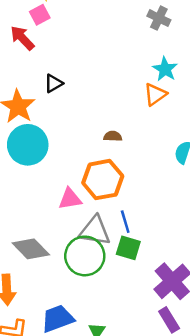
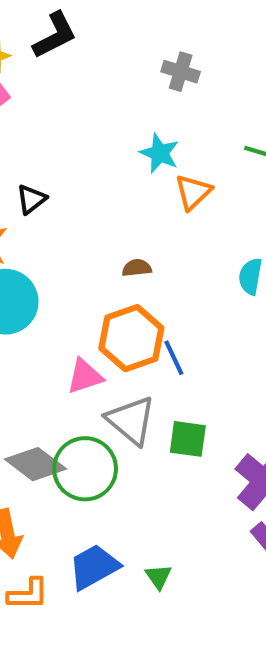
cyan star: (165, 69) -> (160, 153), moved
blue line: (125, 222) -> (174, 358), moved
gray triangle: (95, 231) -> (131, 420), turned 40
green circle: (85, 256) -> (85, 469), moved

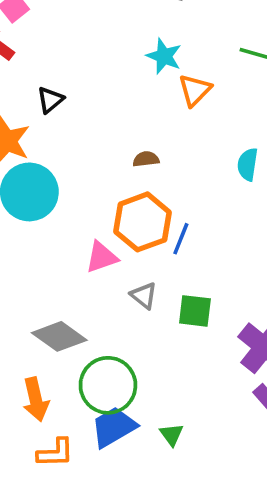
blue line: (174, 358) -> (181, 239), turned 48
gray triangle: (131, 420) -> (144, 295), size x0.6
green circle: (85, 469) -> (108, 385), moved

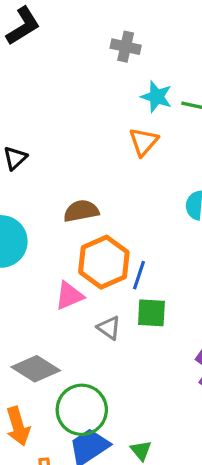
cyan star: (164, 56) -> (157, 97), moved
brown semicircle: (146, 159) -> (81, 211), moved, size x1.5
green square: (195, 311) -> (151, 313), moved

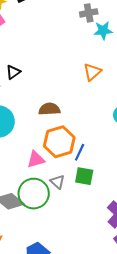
gray cross: (126, 47) -> (89, 13), turned -30
cyan star: (157, 97) -> (103, 31), moved, turned -30
green circle: (82, 410) -> (34, 194), moved

